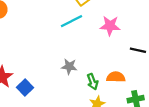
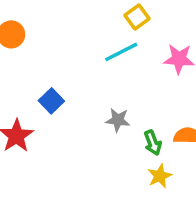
blue square: (25, 87) -> (51, 101), moved

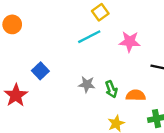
green arrow: (153, 143) -> (111, 89), moved

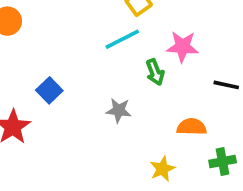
green arrow: (111, 89) -> (155, 72), moved

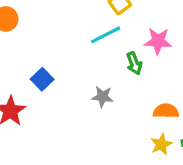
yellow star: (162, 169) -> (161, 144), moved

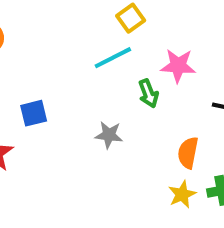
blue square: (42, 79) -> (34, 113), turned 30
orange semicircle: (166, 111) -> (188, 153), turned -80

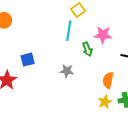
cyan line: (113, 58) -> (69, 31), turned -54

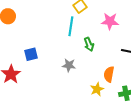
pink star: (103, 35) -> (110, 21), moved
yellow star: (105, 102) -> (97, 89), moved

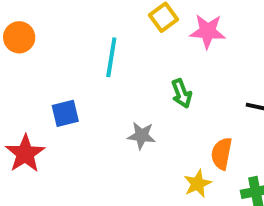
pink star: (110, 21) -> (208, 31), moved
cyan line: (71, 26) -> (111, 57), moved

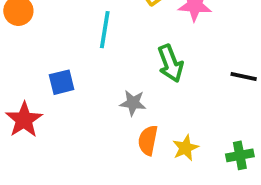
green arrow: (182, 93) -> (170, 63), size x1.4
orange semicircle: (222, 154) -> (148, 140), moved

